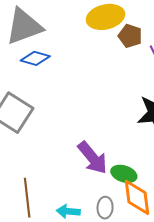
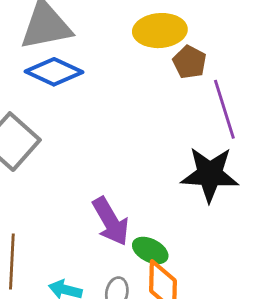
blue diamond: (35, 58) -> (54, 72), size x1.4

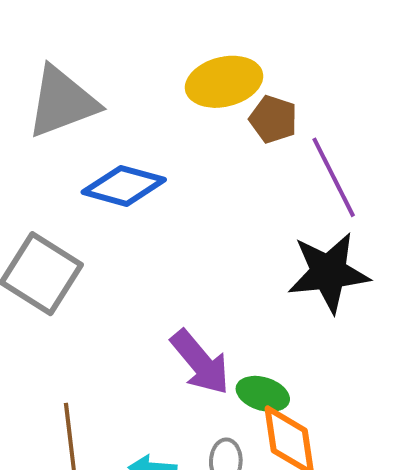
blue diamond: (54, 72) -> (124, 186), moved

